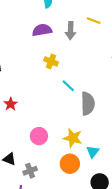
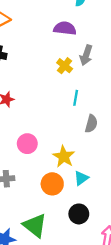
gray arrow: (71, 31) -> (86, 55), moved
cyan line: (68, 86) -> (76, 98), turned 40
gray semicircle: (88, 104) -> (91, 124), size x0.7

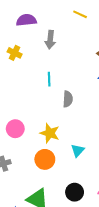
yellow cross: (65, 66) -> (15, 53), moved
cyan triangle: (81, 178) -> (78, 150), moved
black circle: (79, 214) -> (75, 192), moved

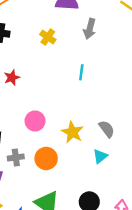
gray semicircle: (68, 99) -> (107, 129), moved, turned -49
orange circle: (45, 159) -> (46, 158), moved

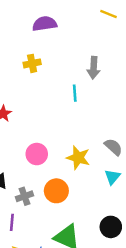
gray arrow: (90, 29) -> (94, 68), moved
yellow cross: (48, 37) -> (32, 63), turned -35

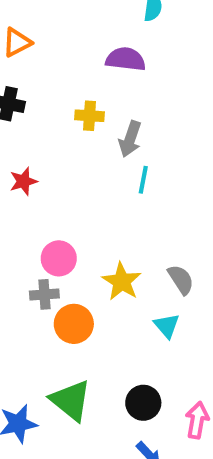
gray arrow: (94, 68) -> (130, 139), moved
cyan triangle: (112, 177) -> (167, 326), turned -35
gray cross: (24, 196) -> (44, 294), moved

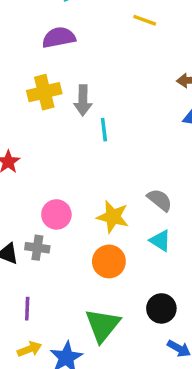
yellow cross: (89, 116) -> (44, 92), size x1.4
gray cross: (44, 294) -> (37, 248), moved, turned 30
orange circle: (74, 324) -> (109, 261), moved
green triangle: (71, 400) -> (103, 325), turned 48

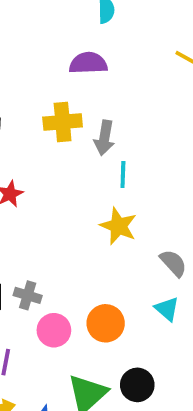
pink circle: (56, 214) -> (54, 330), moved
yellow star: (113, 217) -> (118, 226), moved
black circle: (161, 308) -> (137, 385), moved

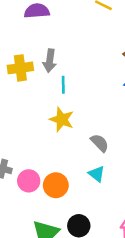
yellow cross: (63, 122) -> (20, 68), moved
pink circle: (54, 330) -> (29, 181), moved

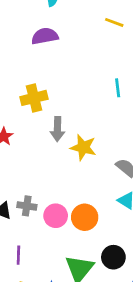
gray arrow: (50, 61) -> (57, 129), moved
cyan line: (63, 85) -> (118, 88), moved

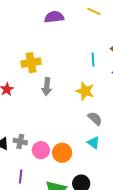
purple semicircle: (45, 36) -> (54, 17), moved
yellow star: (83, 147) -> (85, 91), moved
purple line: (18, 255) -> (21, 177), moved

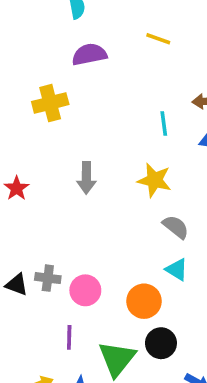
yellow cross: (31, 63) -> (50, 103), moved
orange circle: (62, 153) -> (144, 301), moved
purple line: (21, 177) -> (69, 337), moved

